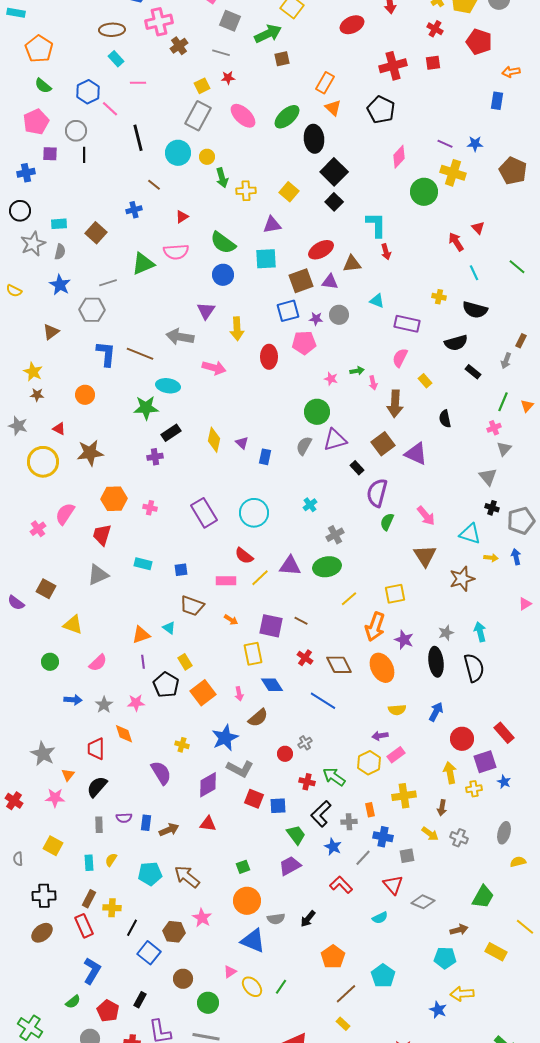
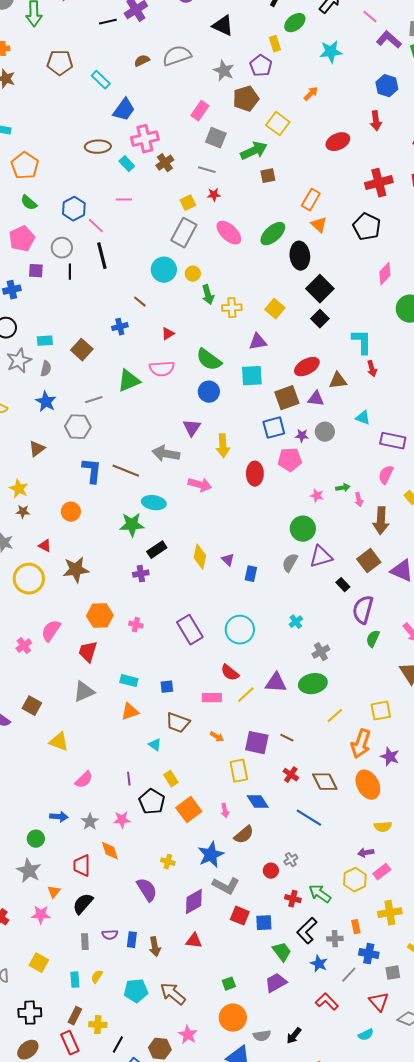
cyan rectangle: (116, 59) -> (127, 164), moved
black line: (138, 138) -> (102, 256), moved
orange triangle: (141, 635) -> (130, 712), moved
green circle: (50, 662) -> (36, 839), moved
brown arrow: (169, 830) -> (155, 947), turned 102

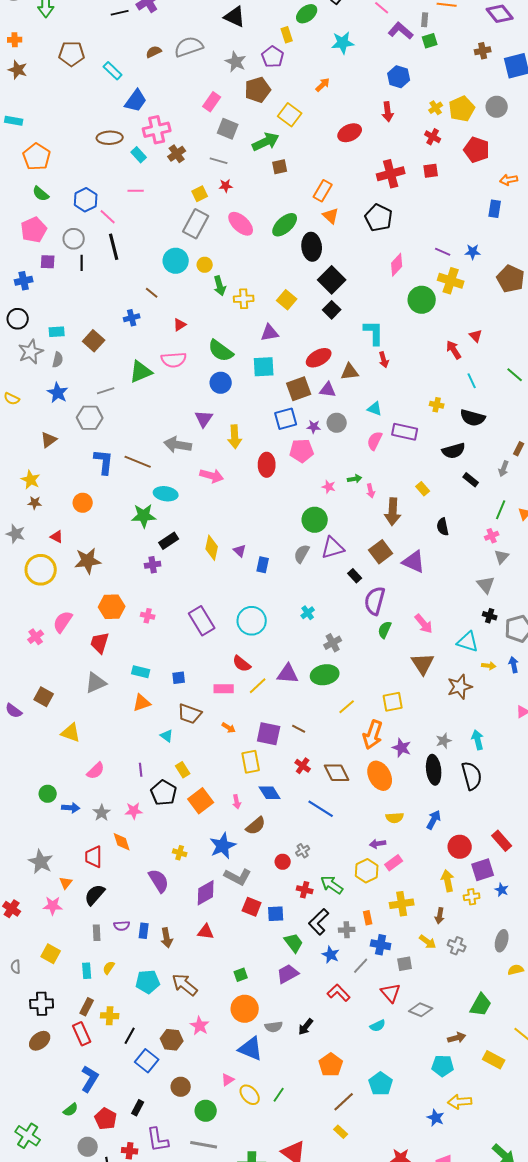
pink semicircle: (386, 475) -> (375, 441), moved
green circle: (36, 839) -> (48, 794), moved

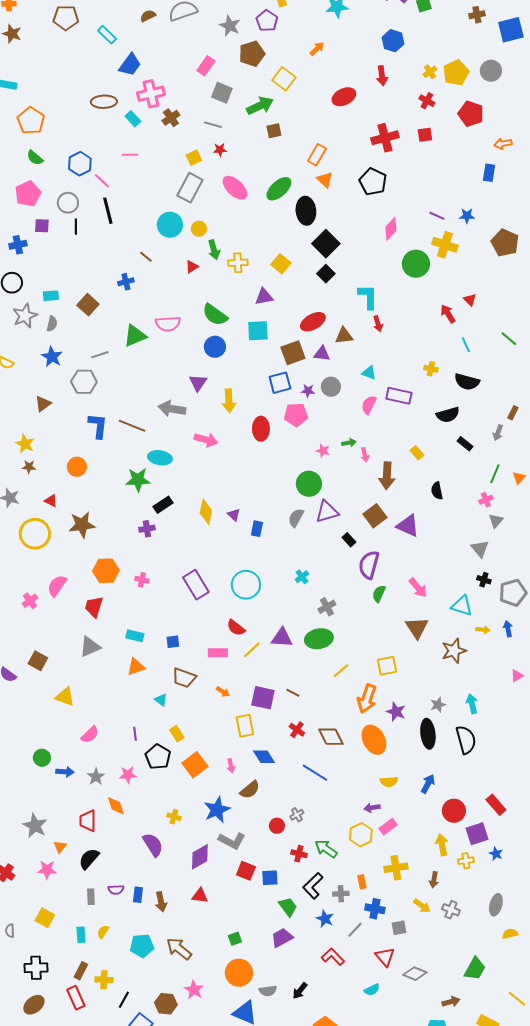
red triangle: (180, 325) -> (192, 267), moved

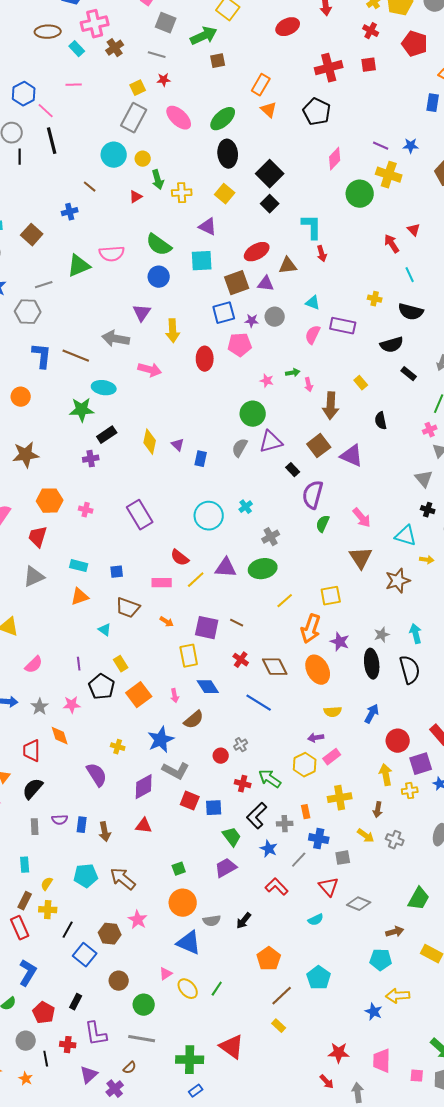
black ellipse: (306, 211) -> (228, 154), moved
purple triangle: (264, 297) -> (208, 227), turned 36
cyan circle: (246, 585) -> (209, 516), moved
yellow semicircle: (103, 932) -> (47, 884), moved

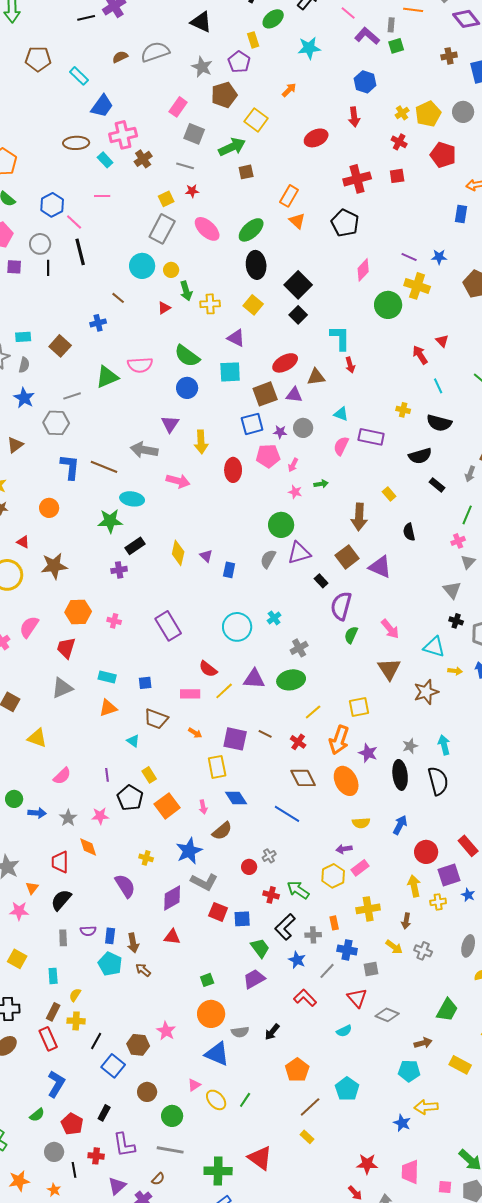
pink arrow: (309, 385) -> (293, 465), moved, turned 40
red cross: (241, 660) -> (298, 742), moved
cyan pentagon: (86, 876) -> (110, 964), moved, turned 30
brown arrow: (123, 879) -> (143, 970), moved, size x0.6

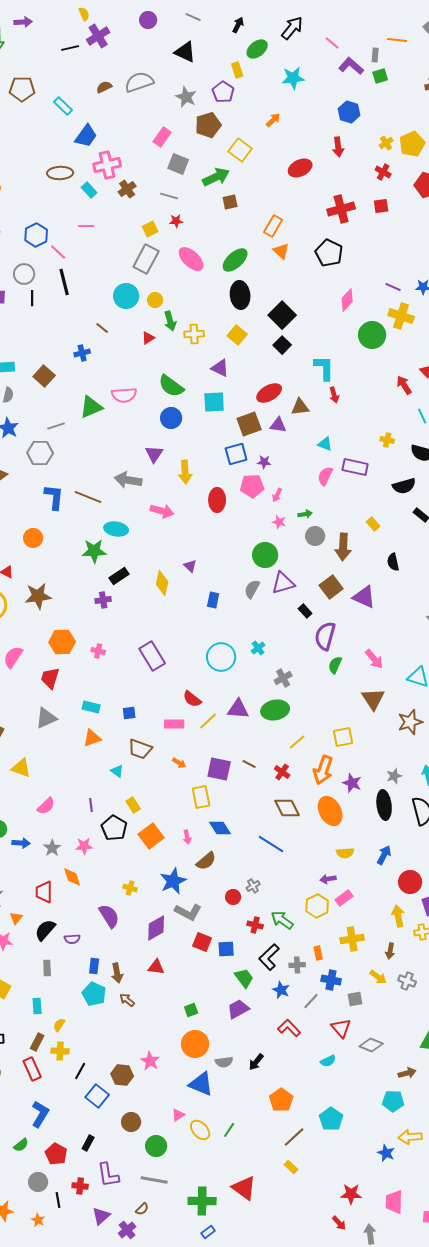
gray circle: (303, 428) -> (315, 536), moved
purple triangle: (206, 556) -> (190, 566), moved
purple semicircle: (88, 931) -> (72, 939), moved

